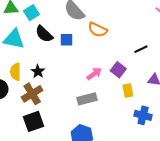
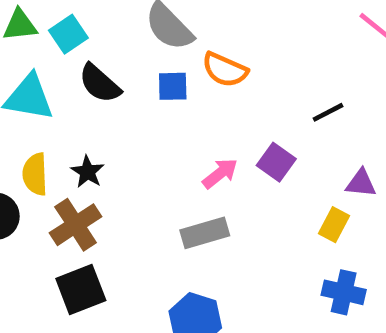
blue square: (66, 40) -> (173, 86), moved
yellow rectangle: (128, 91) -> (334, 225), moved, turned 40
blue cross: (143, 115) -> (344, 292), moved

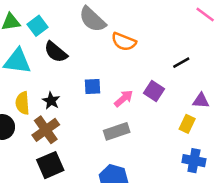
blue square: (173, 86) -> (92, 86), moved

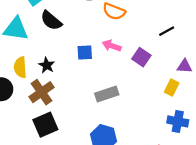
pink arrow: (124, 98) -> (112, 46), moved, turned -120

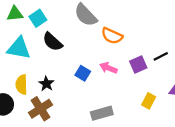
blue square: (85, 53) -> (83, 73), turned 32
purple square: (141, 57) -> (138, 64), moved, turned 30
yellow rectangle: (172, 87) -> (149, 101), moved

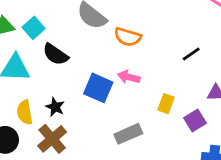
purple square: (138, 64) -> (195, 120), moved
blue square: (83, 73) -> (98, 88), size x1.5
yellow rectangle: (149, 101) -> (166, 104), moved

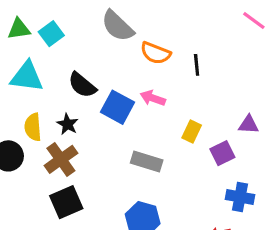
black semicircle: (56, 54) -> (82, 85), moved
black line: (191, 54) -> (197, 65), moved, turned -66
gray rectangle: (128, 134) -> (147, 161), turned 36

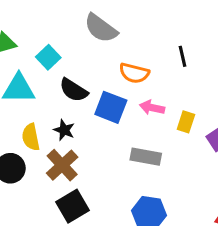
cyan square: (51, 34) -> (48, 57), moved
orange semicircle: (156, 53) -> (134, 73), moved
pink arrow: (153, 98) -> (152, 108), moved

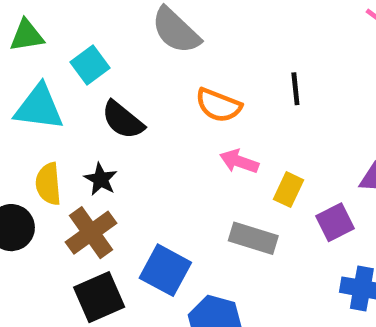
blue square: (111, 107) -> (165, 270), moved
gray rectangle: (146, 157) -> (253, 238), moved

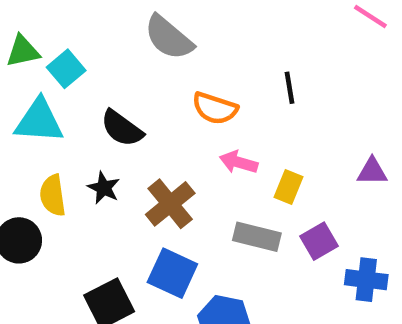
cyan square: (90, 65) -> (66, 69), moved
purple square: (335, 222) -> (319, 241), moved
brown cross: (91, 233) -> (170, 204), moved

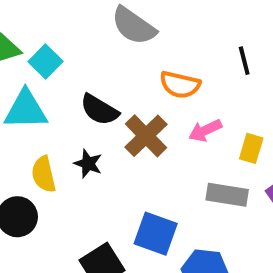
pink arrow: (239, 162) -> (205, 130), turned -36
brown cross: (170, 204) -> (146, 136), moved

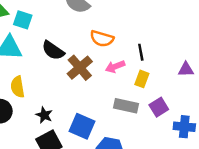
cyan square: (46, 61) -> (23, 20), turned -30
black line: (244, 61) -> (141, 52), moved
black star: (88, 164) -> (44, 115), moved

